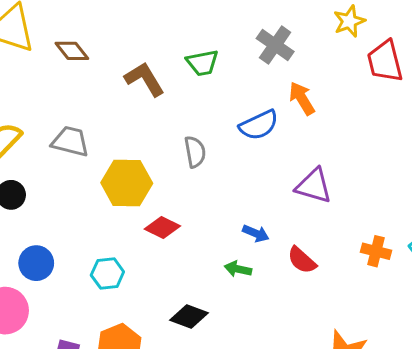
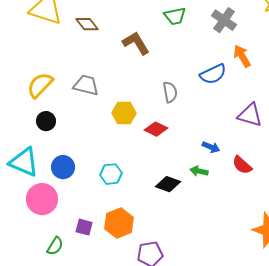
green trapezoid: (202, 63) -> (175, 16), moved
yellow hexagon: (127, 183) -> (124, 113), size x0.7
red diamond: (162, 228) -> (156, 129), moved
black diamond: (189, 317) -> (168, 184), moved

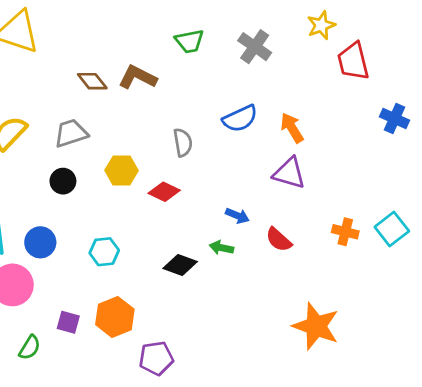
brown diamond: (87, 24) -> (92, 81), moved
brown L-shape: (136, 43) -> (138, 77), turned -32
orange arrow: (242, 56) -> (292, 128), moved
gray trapezoid: (86, 85) -> (71, 133), turned -32
black circle: (46, 121) -> (63, 181), moved

